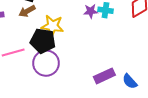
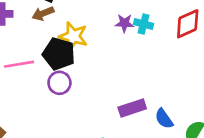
purple circle: (46, 63) -> (59, 83), size x0.7

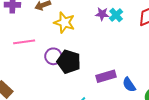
cyan cross: (144, 24) -> (116, 15), turned 32
black pentagon: (59, 54) -> (69, 62), moved

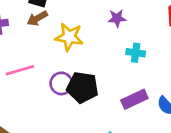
cyan cross: (116, 15) -> (136, 53), moved, turned -32

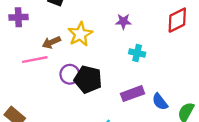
brown arrow: (37, 18) -> (51, 42), moved
yellow star: (69, 37) -> (80, 34), turned 30

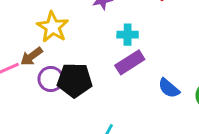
brown arrow: (51, 42) -> (31, 56), moved
purple rectangle: (133, 94) -> (130, 62), moved

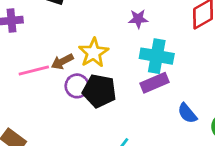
yellow star: (53, 27) -> (94, 53), moved
cyan cross: (128, 35) -> (157, 56), size x1.6

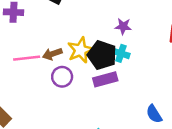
cyan cross: (157, 56) -> (121, 53), moved, size x0.6
purple rectangle: (154, 83) -> (105, 79), moved
black pentagon: (99, 91) -> (102, 55), moved

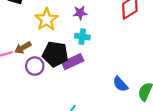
yellow star: (80, 50) -> (47, 19), moved
black pentagon: (102, 55) -> (55, 54), moved

